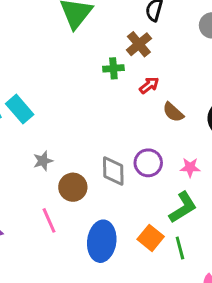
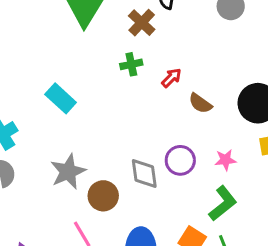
brown cross: (139, 44) -> (142, 23), moved
cyan rectangle: (20, 109) -> (61, 98), moved
gray star: (43, 161) -> (68, 172), size x1.6

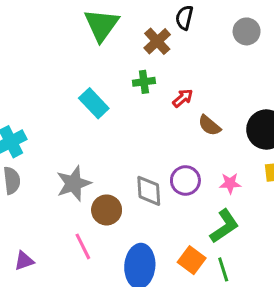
cyan rectangle: (61, 98) -> (94, 103), moved

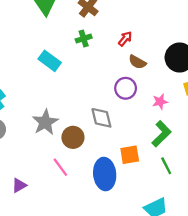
red arrow: (183, 98) -> (125, 39), moved
purple circle: (185, 180) -> (126, 88), moved
orange square: (192, 260) -> (130, 155), moved, turned -36

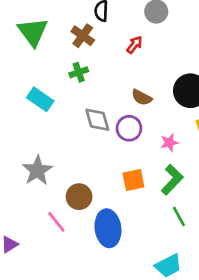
red arrow: (125, 39) -> (135, 45), moved
gray diamond: (101, 118) -> (97, 120), moved
brown circle: (73, 137) -> (79, 197), moved
orange square: (130, 155) -> (133, 180), moved

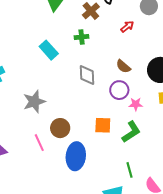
purple circle: (129, 128) -> (119, 90), moved
green line: (179, 216) -> (130, 170), moved

